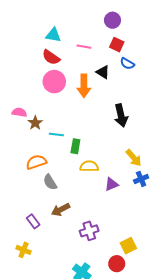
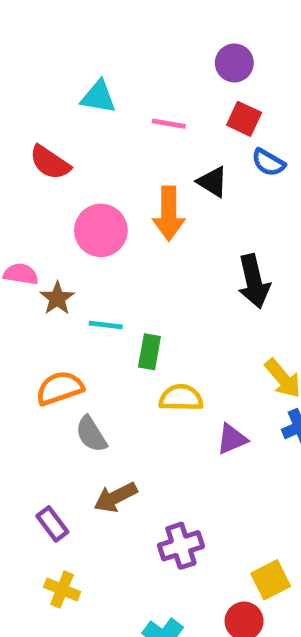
red semicircle: (51, 57) -> (50, 162), moved
pink circle: (54, 82) -> (101, 230), moved
yellow cross: (24, 250) -> (62, 589), moved

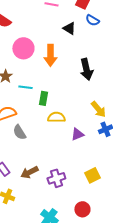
orange arrow: (169, 213) -> (50, 55), moved
brown arrow: (115, 497) -> (29, 172), moved
yellow square: (271, 580) -> (92, 175), moved

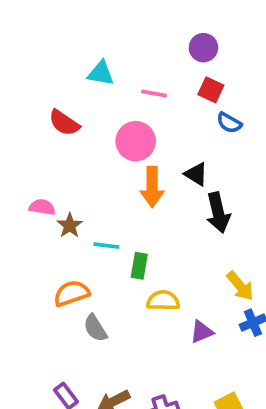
black triangle: (69, 28) -> (196, 174), moved
pink circle: (23, 48) -> (136, 141), moved

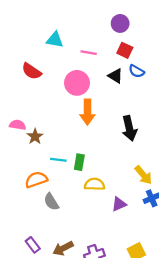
black triangle: (196, 174) -> (115, 76), moved
cyan line: (106, 246) -> (58, 160), moved

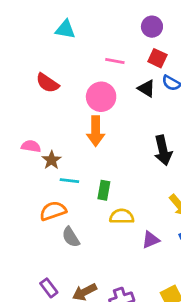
cyan triangle: (55, 40) -> (65, 29), moved
orange arrow: (87, 112) -> (96, 131), moved
cyan line: (58, 160) -> (69, 181), moved

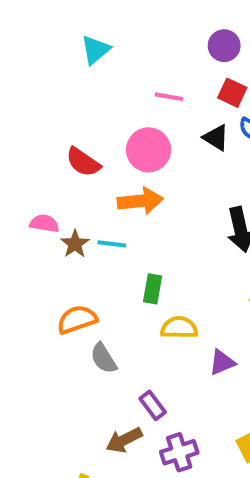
cyan triangle: (65, 29) -> (95, 50), turned -50
red semicircle: (47, 83) -> (83, 162), moved
orange arrow: (96, 131) -> (140, 201), turned -96
cyan line: (69, 181) -> (112, 244), moved
purple rectangle: (49, 288) -> (153, 405), moved

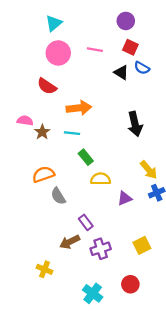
pink circle: (149, 150) -> (58, 53), moved
cyan line: (112, 244) -> (72, 133), moved
green rectangle: (153, 289) -> (86, 157), turned -49

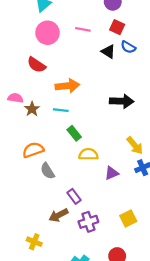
black arrow: (135, 124) -> (122, 101), turned -75

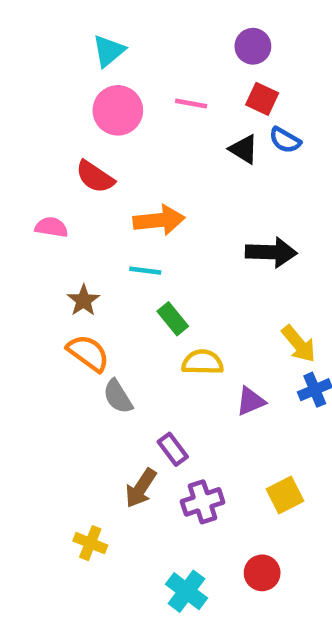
pink semicircle: (15, 98) -> (51, 227), moved
brown star: (32, 109) -> (83, 300), moved
orange semicircle: (33, 150) -> (88, 353), turned 55
brown arrow: (59, 215) -> (141, 488), turned -30

